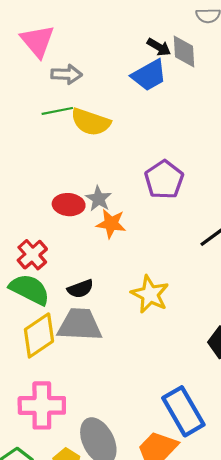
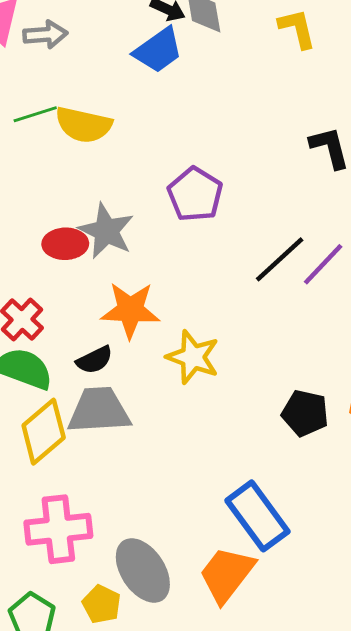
gray arrow: (67, 74) -> (45, 35), moved
gray star: (99, 199) -> (106, 231), size x1.5
orange star: (111, 224) -> (130, 310), moved, size x1.4

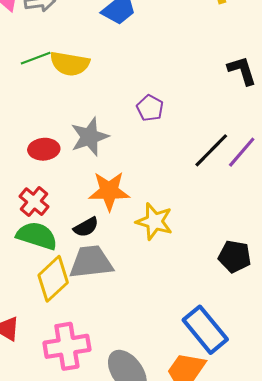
purple pentagon: (195, 194) -> (150, 108), size x0.7
gray star: (106, 231) -> (89, 137), turned 30
red ellipse: (65, 244) -> (44, 149), moved

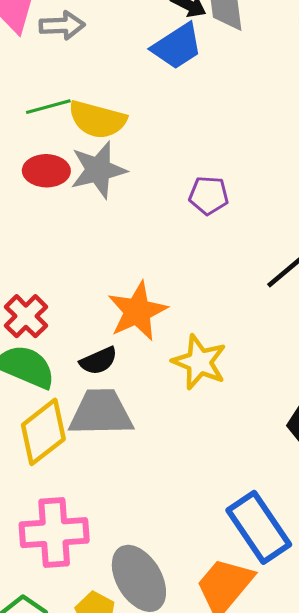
purple pentagon: (150, 108) -> (209, 195), turned -30
gray star: (89, 137) -> (98, 170), moved
red ellipse: (44, 149) -> (46, 171), moved
orange star: (109, 191) -> (137, 311), turned -30

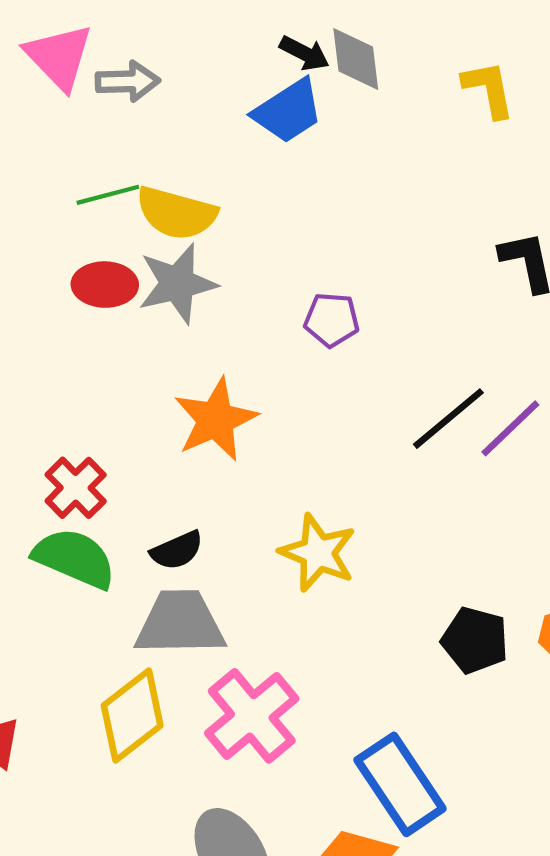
orange star: (137, 311) -> (216, 420), moved
yellow diamond: (43, 432) -> (132, 715), moved
pink cross: (54, 533) -> (252, 716), moved, turned -36

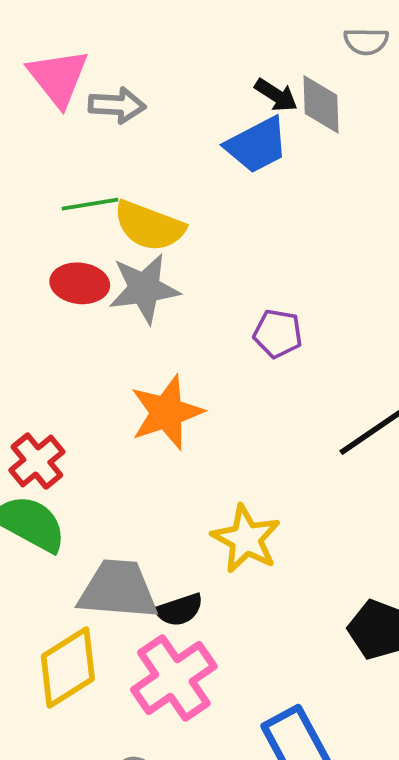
black semicircle: (177, 550) -> (179, 610), moved

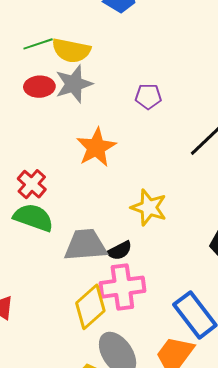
yellow diamond: (68, 668) -> (90, 307), moved
pink cross: (174, 678) -> (122, 287), turned 36

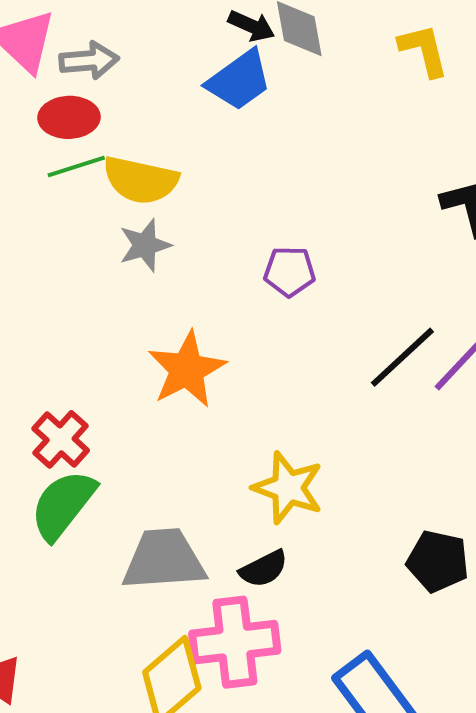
gray star: (74, 84) -> (145, 245), size x0.7
red ellipse: (39, 87) -> (69, 117), moved
green semicircle: (33, 218) -> (63, 505), turned -72
black semicircle: (120, 251) -> (264, 569), moved

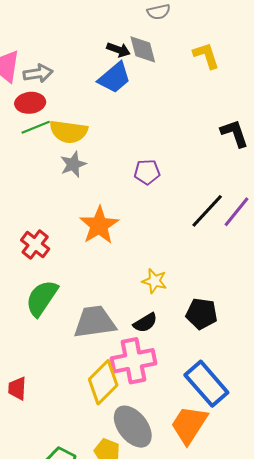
red cross: (61, 439) -> (35, 244), moved
yellow star: (288, 488) -> (154, 281), size x0.7
black pentagon: (438, 561) -> (202, 314), moved

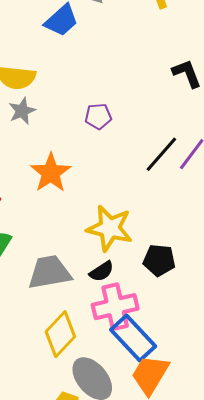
yellow star: (154, 281) -> (110, 228), size x1.8
pink cross: (133, 361) -> (115, 307), moved
blue rectangle: (206, 384) -> (133, 338), moved

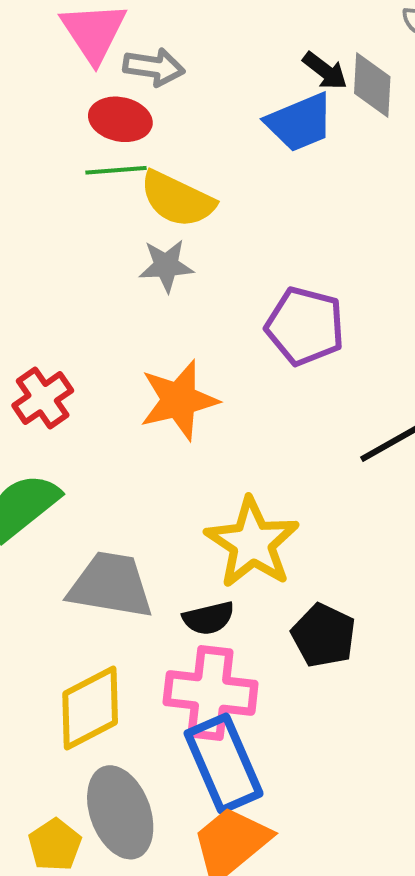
purple pentagon: (98, 116) -> (305, 326), size x1.5

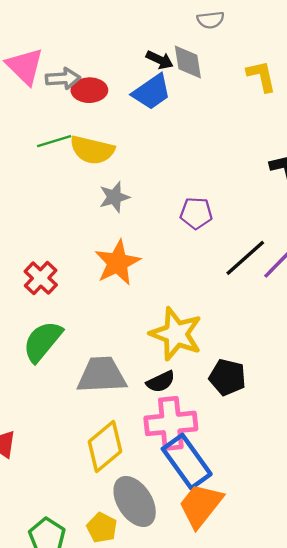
red ellipse: (120, 119) -> (89, 90), moved
gray star: (166, 266) -> (114, 197), moved
purple pentagon: (305, 326) -> (196, 213), moved, size x0.7

